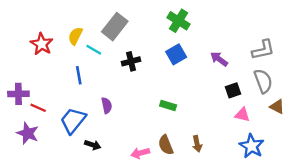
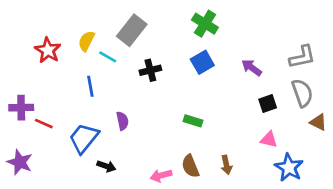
pink triangle: (242, 115) -> (269, 140), moved
purple star: (28, 133) -> (20, 162), moved

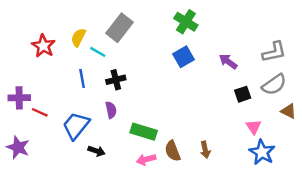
black cross: (150, 70) -> (116, 80), moved
gray semicircle: (302, 93) -> (274, 85), turned 75
green rectangle: (193, 121) -> (144, 132), moved, size x1.5
pink triangle: (269, 140) -> (254, 127), moved, turned 42

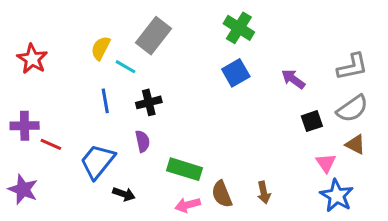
red star: (43, 46) -> (32, 59), moved
brown triangle: (289, 111) -> (355, 144), moved

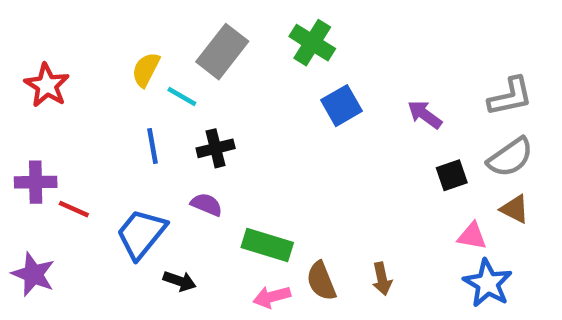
green cross: (239, 28) -> (312, 43), moved
purple semicircle: (143, 141) -> (207, 205), turned -55
pink triangle: (326, 163) -> (472, 236), turned -45

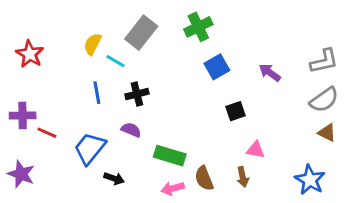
green cross: (312, 43) -> (198, 27), turned 32
black square: (452, 175) -> (236, 111), moved
pink triangle: (472, 236) -> (256, 150), moved

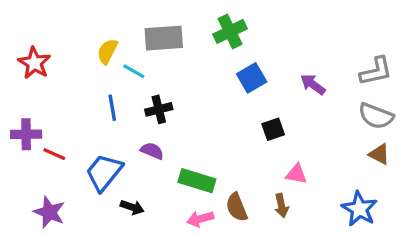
gray rectangle: (141, 33) -> (164, 38), turned 48
gray semicircle: (324, 100) -> (376, 116), turned 56
purple star: (21, 174) -> (49, 212), moved

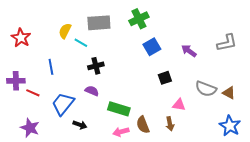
blue line: (112, 108) -> (51, 67), moved
gray semicircle: (376, 116) -> (206, 89), moved
blue star: (359, 209) -> (230, 126), moved

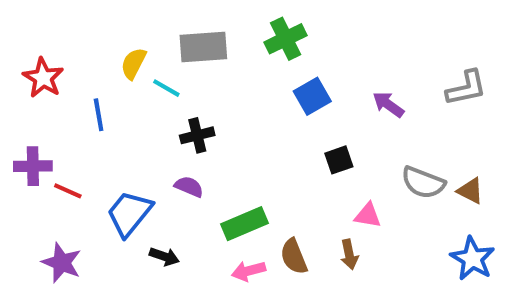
blue line: (51, 67) -> (99, 115), moved
green rectangle: (119, 109) -> (244, 224), turned -40

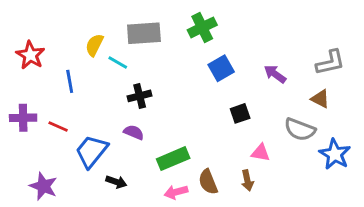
red line: (68, 191) -> (58, 127), moved
brown triangle: (470, 191) -> (320, 99), moved
blue star: (472, 259) -> (335, 154), moved

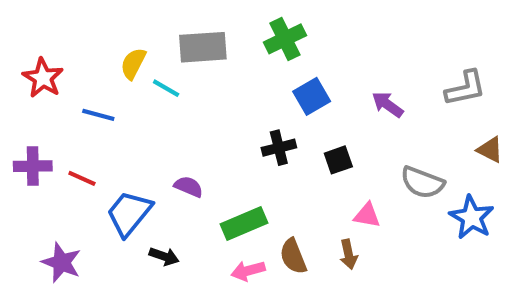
blue line: (70, 81) -> (98, 115), turned -65
black cross: (140, 96) -> (279, 148), moved
brown triangle: (320, 99) -> (490, 150), moved

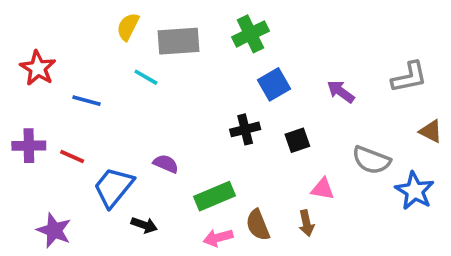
yellow semicircle: (133, 64) -> (128, 27), moved

